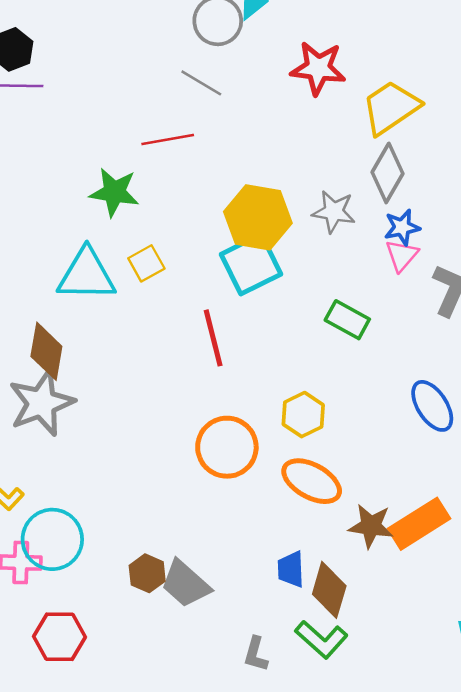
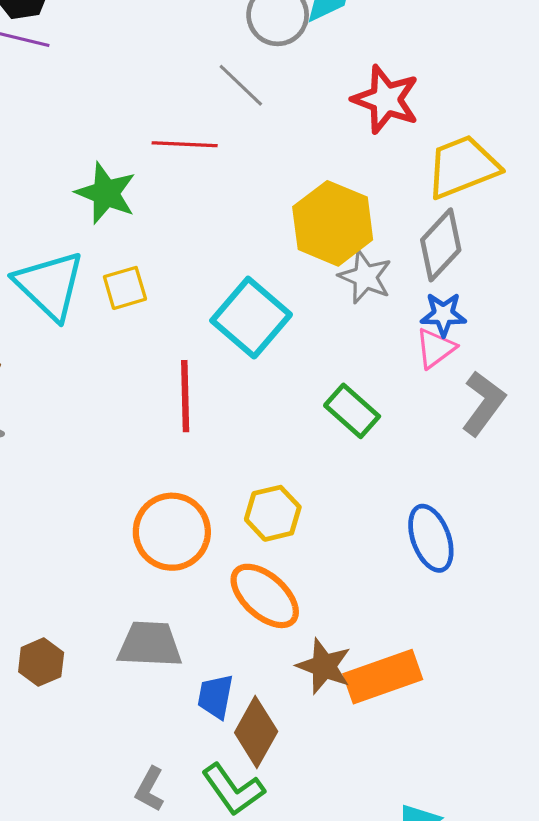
yellow hexagon: (258, 217) -> (333, 223), moved
cyan square: (251, 264) -> (251, 318), turned -36
cyan triangle: (86, 275) -> (50, 285), turned 30
gray trapezoid: (185, 584) -> (150, 644), moved, turned 128

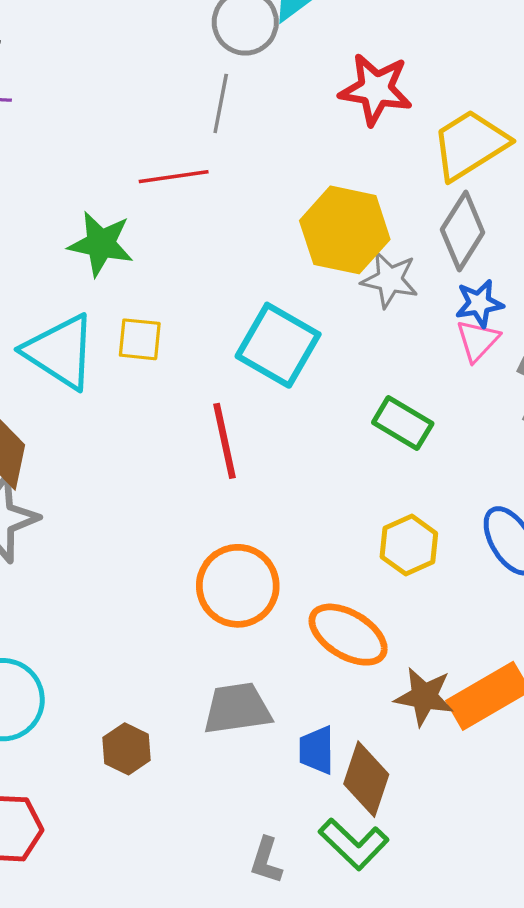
gray line: (241, 85) -> (221, 103), turned 68
yellow square: (125, 288) -> (140, 339), turned 33
yellow hexagon: (273, 513) -> (409, 545), moved

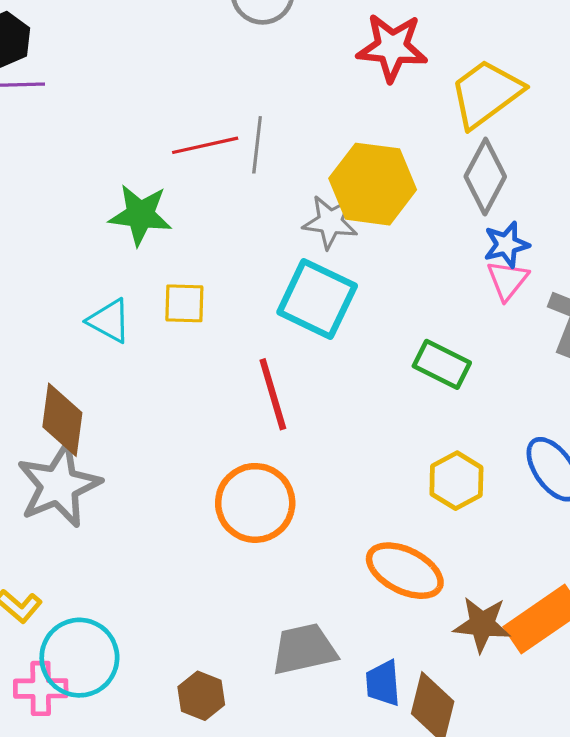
gray line: (221, 103) -> (257, 145), moved
gray star: (390, 280) -> (330, 222), moved
cyan triangle: (60, 352) -> (109, 321), size x0.6
orange circle: (238, 586) -> (255, 503), moved

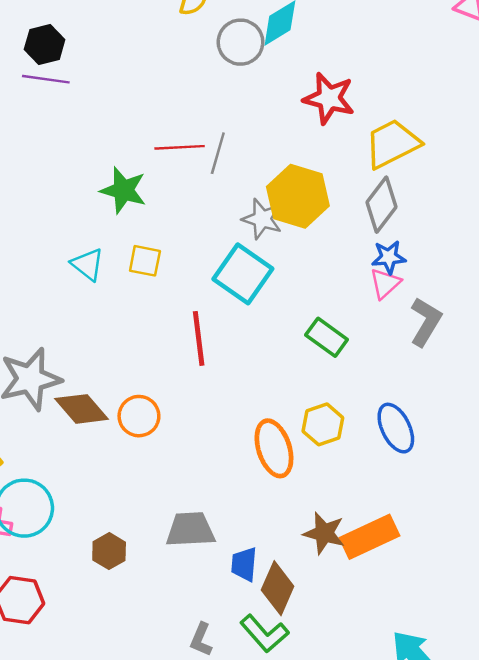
brown diamond: (62, 420) -> (82, 409), moved, turned -58
orange circle: (255, 503) -> (139, 416), moved, size x0.7
orange ellipse: (405, 571) -> (274, 448), moved, turned 36

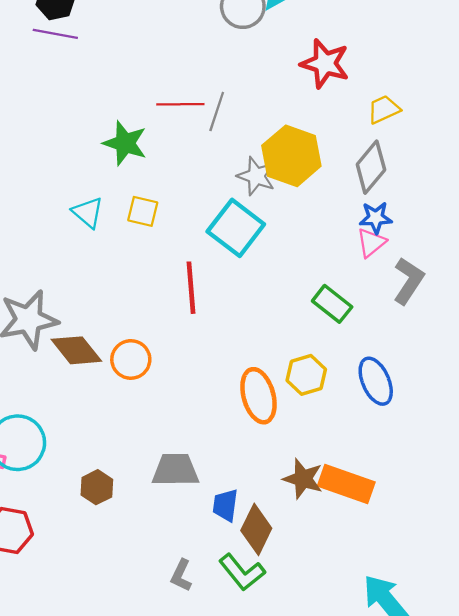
yellow trapezoid: (392, 144) -> (384, 109), size x0.6
green rectangle: (327, 337) -> (332, 304), moved
orange rectangle: (370, 537) -> (346, 484), turned 42

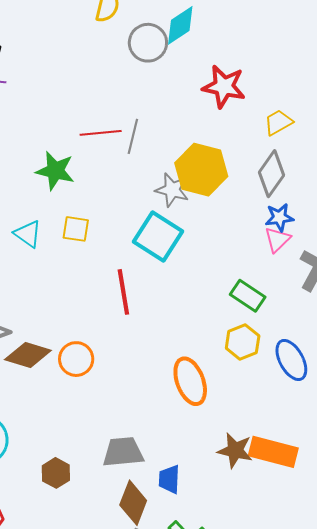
brown diamond: (76, 350) -> (28, 355), turned -30
yellow hexagon: (306, 375) -> (243, 342), moved
brown diamond: (256, 529) -> (133, 503), moved

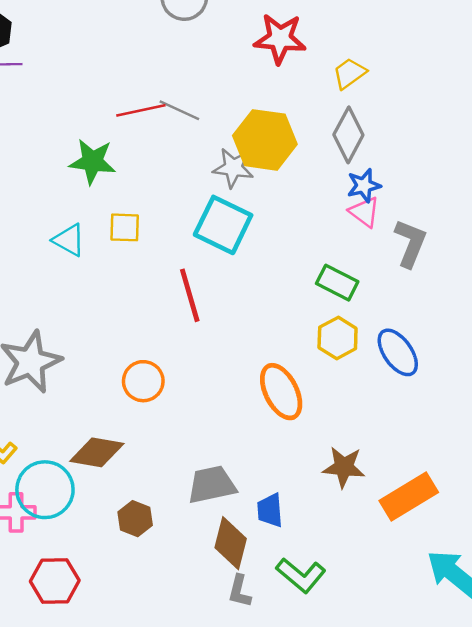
gray line: (133, 136) -> (179, 110), turned -72
pink triangle: (277, 239) -> (364, 212), turned -32
brown diamond: (28, 355) -> (97, 452), moved
orange rectangle: (273, 452) -> (409, 496), moved, turned -39

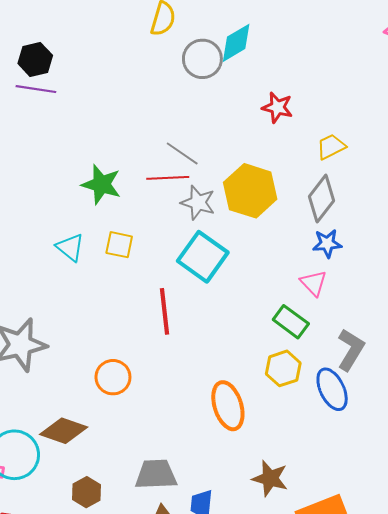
red star: (280, 39) -> (277, 107), size x0.7
red line: (141, 110) -> (168, 178), moved
gray star: (233, 168) -> (198, 203), moved
pink triangle: (364, 212) -> (314, 283), moved
gray L-shape: (410, 243) -> (351, 350), moved

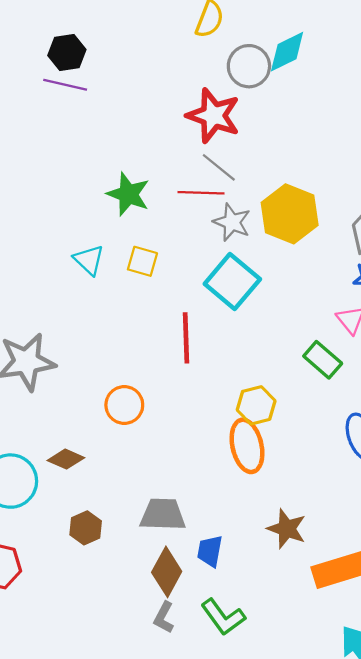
red star: (277, 107) -> (213, 116), moved, size x1.6
yellow hexagon: (283, 368) -> (256, 405), moved
brown diamond: (64, 431) -> (66, 459), size x0.7

